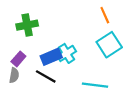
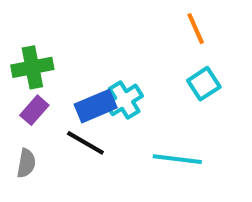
green cross: (27, 25) -> (32, 67), moved
cyan square: (109, 45) -> (204, 84), size x0.7
gray semicircle: (14, 75) -> (26, 163), moved

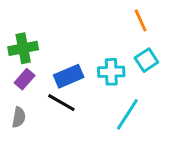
cyan cross: (124, 100) -> (111, 72), moved, turned 30
cyan line: (177, 159) -> (127, 114), turned -64

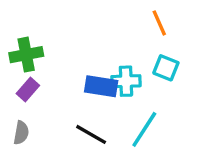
cyan square: (146, 60) -> (166, 68), turned -35
blue rectangle: (69, 76) -> (101, 86), moved, turned 32
black line: (61, 103) -> (91, 134), moved

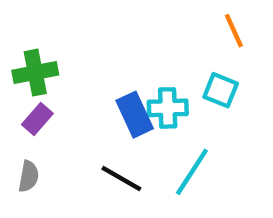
orange line: (159, 23) -> (234, 31), moved
blue rectangle: (101, 86) -> (135, 115), turned 56

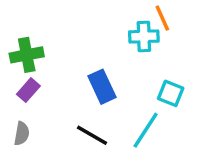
orange line: (234, 31) -> (162, 18), moved
cyan square: (221, 90) -> (171, 93), moved
cyan cross: (168, 108) -> (144, 36), moved

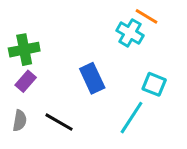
orange line: (162, 18) -> (147, 16), turned -35
cyan cross: (144, 36) -> (130, 33), turned 32
black line: (92, 135) -> (59, 122), moved

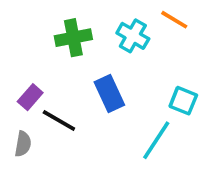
cyan cross: (130, 33) -> (133, 36), moved
green cross: (24, 50) -> (73, 38), moved
black line: (59, 122) -> (59, 121), moved

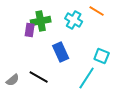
purple rectangle: (30, 97) -> (30, 30), moved, turned -32
black line: (59, 121) -> (39, 77), moved
gray semicircle: (23, 144) -> (13, 80), turned 40

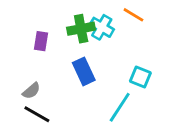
green cross: (41, 21) -> (81, 29), moved
black line: (39, 77) -> (37, 114), moved
gray semicircle: (13, 80) -> (31, 91), moved

